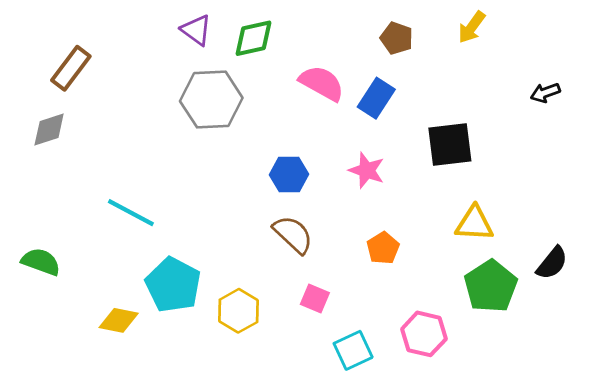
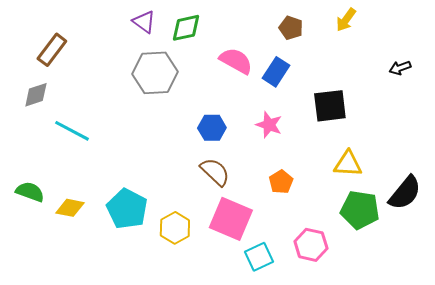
cyan line: (131, 213) -> (72, 131), moved
black semicircle: (552, 263) -> (405, 193), size x1.4
green pentagon: (491, 286) -> (360, 210), turned -30
pink square: (315, 299) -> (231, 219), size x2.0
yellow diamond: (119, 320) -> (70, 208), moved

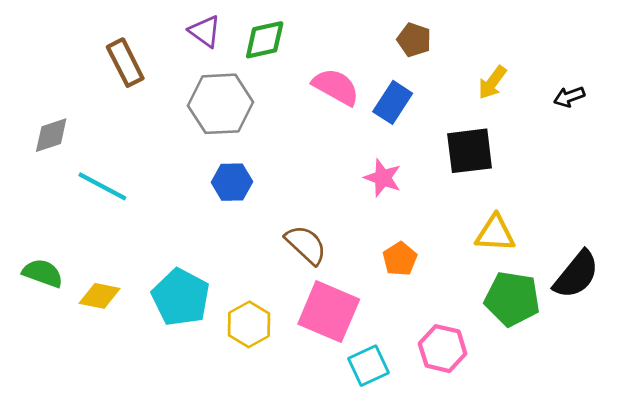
yellow arrow: (346, 20) -> (492, 82), moved
brown rectangle: (52, 50) -> (125, 63), moved, turned -64
blue hexagon: (212, 128) -> (232, 182), moved

